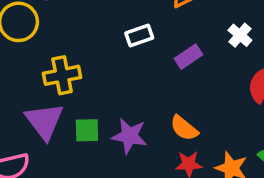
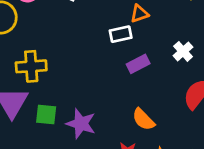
white rectangle: (139, 36) -> (121, 34), moved
orange semicircle: (184, 128) -> (143, 119), moved

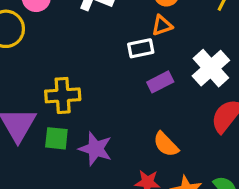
white cross: (183, 51) -> (211, 68), size x1.6
yellow cross: (31, 66) -> (63, 95), moved

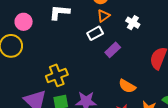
white cross: (211, 68) -> (133, 23), moved, size x0.6

